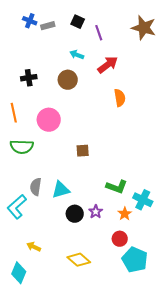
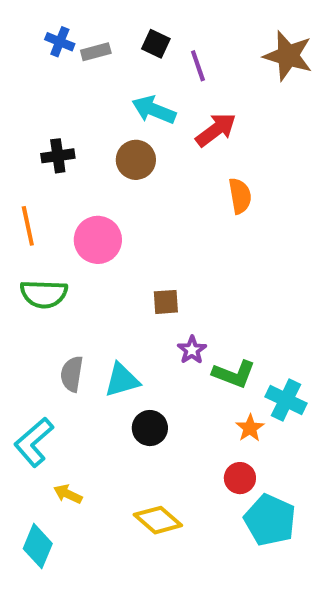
cyan arrow: (77, 55) -> (154, 110), size x1.5
cyan L-shape: (17, 207) -> (34, 442), moved
purple star: (96, 212) -> (192, 350), moved

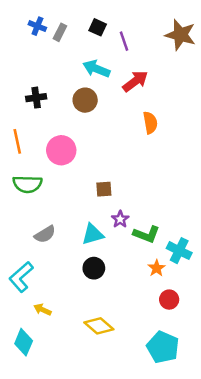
gray rectangle: (96, 52) -> (60, 32), turned -48
gray semicircle: (72, 374) -> (45, 234), turned -130
cyan triangle: (122, 380) -> (93, 234), moved
red circle: (240, 478) -> (169, 300), moved
cyan pentagon: (270, 520) -> (163, 347), moved

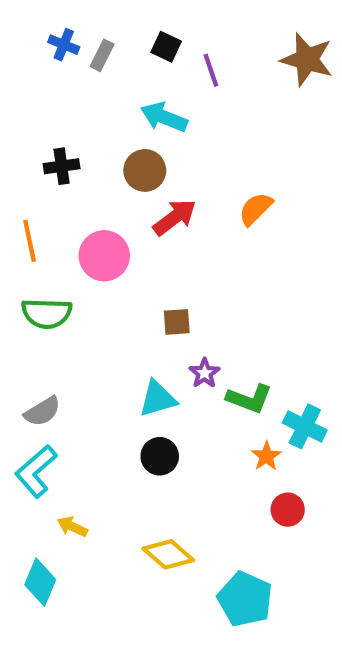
red arrow: (135, 81) -> (175, 217), moved
orange semicircle: (150, 123) -> (256, 209), turned -125
gray semicircle: (45, 234) -> (42, 411), moved
cyan pentagon: (163, 347) -> (245, 599), moved

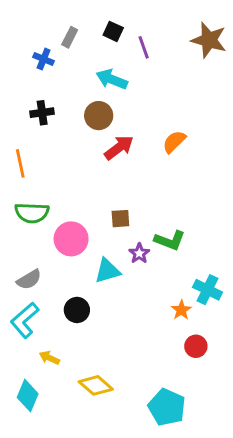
blue cross: (64, 45) -> (44, 59), moved
pink circle: (104, 256) -> (71, 239), moved
green L-shape: (249, 399) -> (170, 240), moved
black circle: (160, 456) -> (77, 310), moved
yellow diamond: (168, 554) -> (96, 385), moved

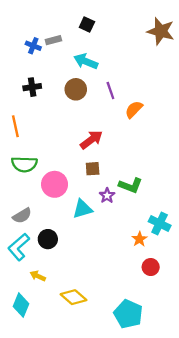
gray rectangle: (70, 37) -> (53, 40), moved, turned 48
purple line: (144, 47) -> (110, 90), moved
red arrow: (119, 147) -> (91, 140), moved
black circle: (77, 310) -> (48, 239), moved

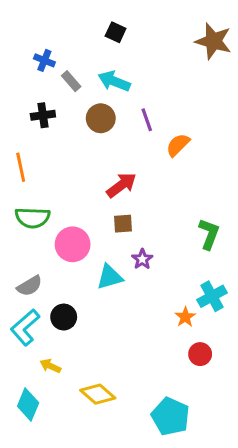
gray rectangle: (53, 40) -> (71, 81), moved, turned 64
green L-shape: (131, 185) -> (209, 234), moved, turned -90
cyan cross: (160, 223) -> (212, 296), turned 35

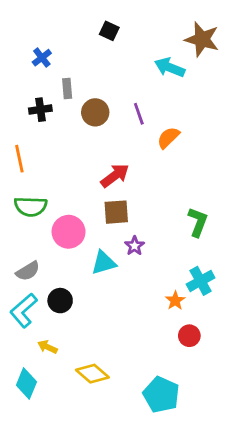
blue cross: (44, 60) -> (42, 58), turned 30
gray rectangle: (71, 81) -> (67, 88), moved, turned 36
cyan arrow: (114, 81) -> (170, 67), moved
brown square: (123, 224) -> (116, 212), size x1.4

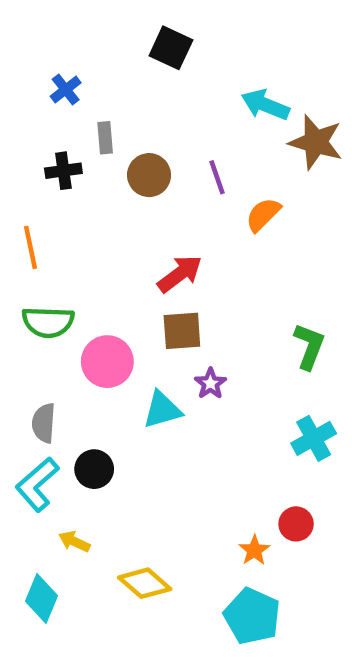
black square: (109, 31) -> (171, 48), size x1.4
brown star: (202, 39) -> (316, 142), moved
gray semicircle: (28, 271) -> (44, 423), turned 125
orange star: (175, 301) -> (254, 550), moved

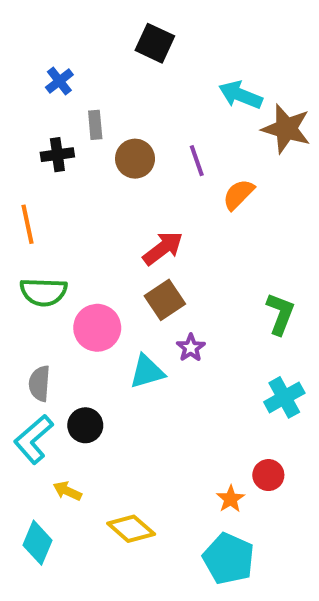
brown square: (182, 331) -> (165, 300), turned -30

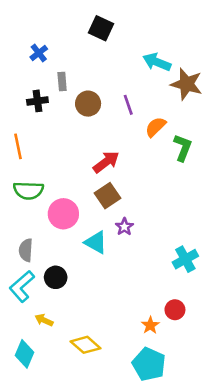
green L-shape: (280, 314) -> (183, 148), moved
cyan triangle: (147, 372) -> (96, 242), turned 45

